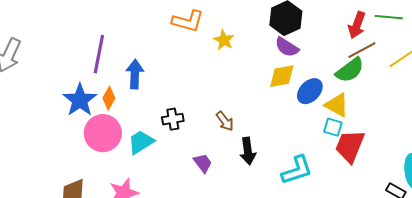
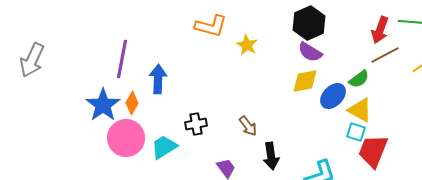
green semicircle: (350, 70) -> (359, 79), moved, size x0.7

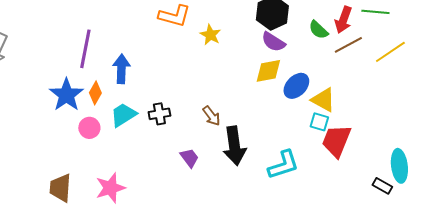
green semicircle: (359, 79) -> (318, 30), moved, turned 80
pink circle: (126, 138) -> (89, 128), size x0.6
cyan trapezoid: (164, 147) -> (123, 115), moved
black arrow: (271, 156) -> (234, 146), size x1.4

